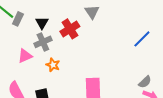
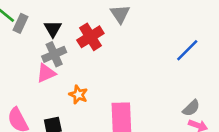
pink triangle: (25, 56) -> (46, 73), moved
orange star: (53, 65) -> (78, 95), moved

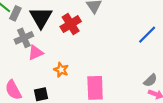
black triangle: (53, 29) -> (41, 18), size x1.6
gray cross: (54, 54) -> (24, 38), moved

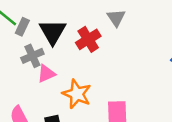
orange star: (61, 70) -> (77, 94), size x1.6

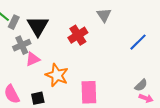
gray triangle: (116, 18) -> (104, 15), moved
red cross: (88, 39) -> (78, 35), moved

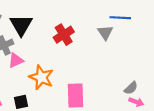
gray triangle: (104, 15) -> (105, 33), moved
blue line: (138, 42) -> (120, 18), moved, turned 48

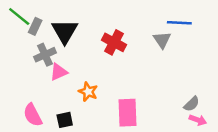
red cross: (64, 35) -> (114, 42), turned -30
orange star: (41, 77) -> (88, 92), size x0.7

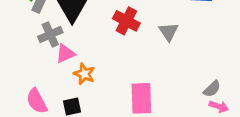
gray triangle: (162, 40) -> (169, 32), moved
orange star: (88, 92) -> (84, 74), moved

